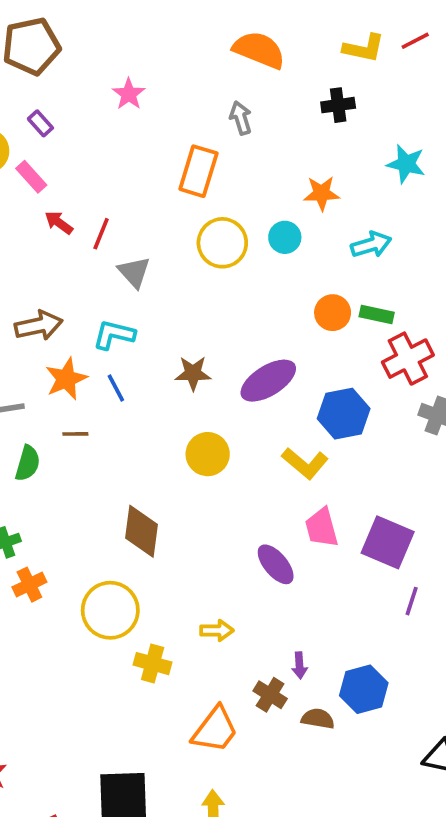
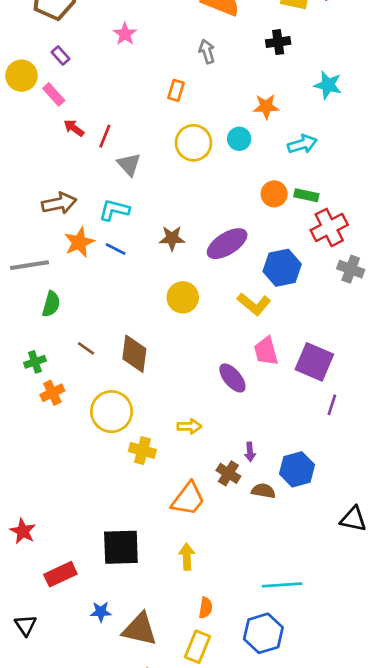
orange rectangle: (198, 171) -> (176, 90), size x0.6
blue line: (116, 388) -> (116, 249), turned -35
brown line: (75, 434) -> (86, 348), moved, turned 36

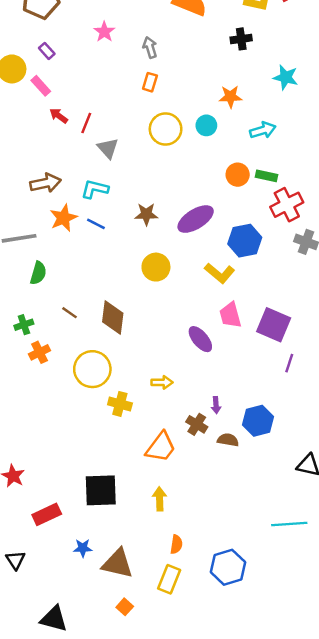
gray arrow: (207, 51) -> (150, 47), moved
cyan line: (282, 585) -> (289, 524), moved

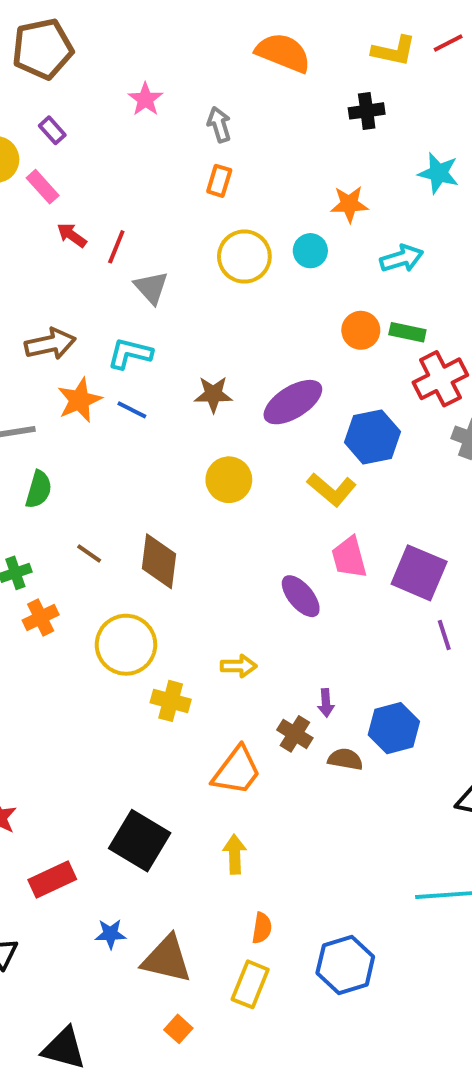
purple line: (289, 363) -> (444, 635), turned -36
black square: (101, 490) -> (140, 841), turned 33

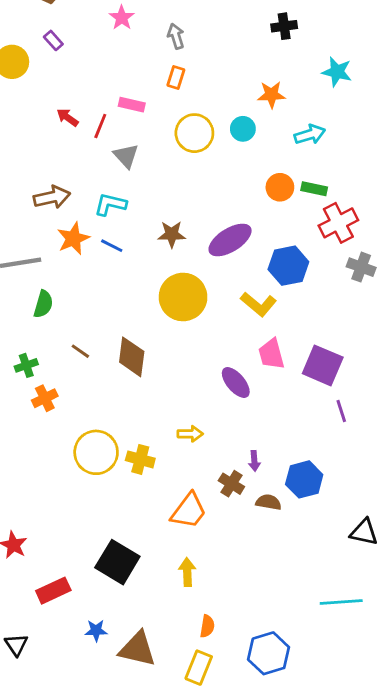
pink rectangle: (43, 187) -> (132, 105), moved, turned -35
yellow circle: (229, 480) -> (183, 297), size x1.4
yellow circle: (126, 645) -> (96, 452), moved

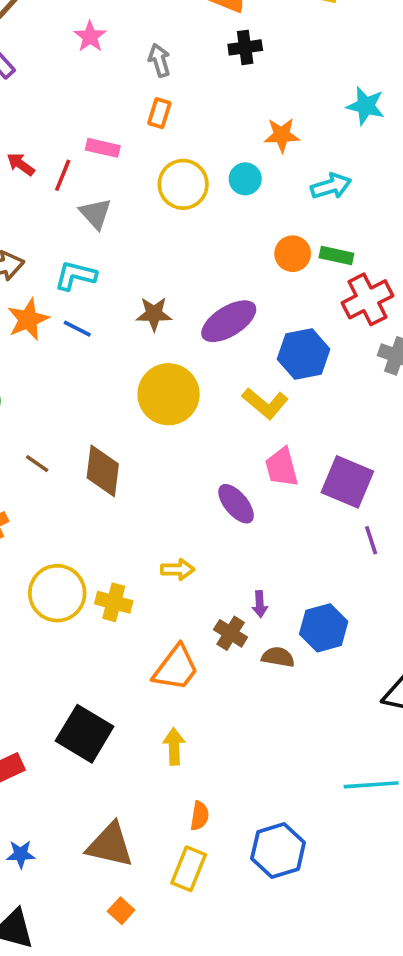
black cross: (284, 26) -> (245, 47), moved
blue star: (96, 630) -> (21, 854), moved

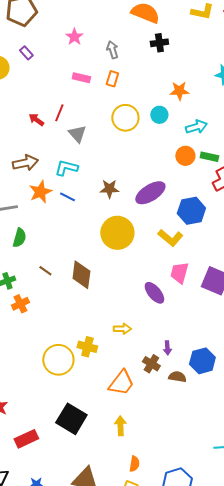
pink rectangle: (103, 148) -> (81, 78), moved
red arrow: (21, 164) -> (36, 120), moved
cyan arrow: (331, 186) -> (196, 127), moved
pink trapezoid: (282, 467) -> (179, 273), turned 30
yellow circle: (57, 593) -> (58, 360), moved

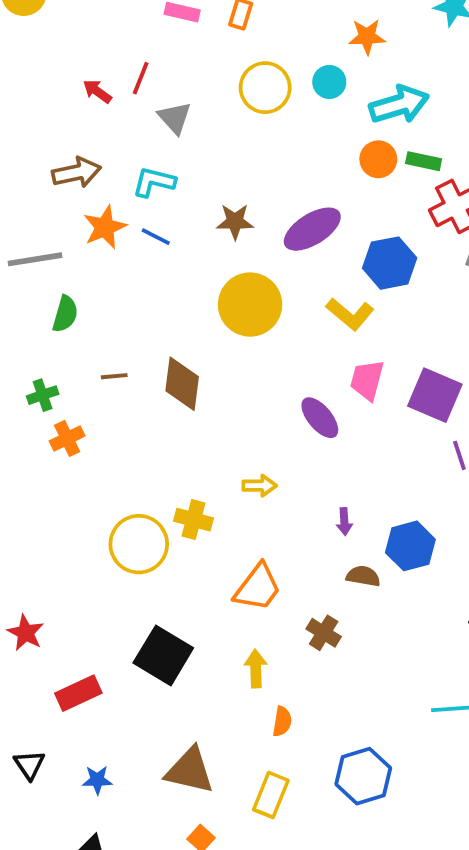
cyan arrow: (196, 127) -> (399, 105), size x1.4
brown line: (45, 271) -> (114, 376), turned -40
brown cross: (151, 364) -> (324, 633), moved
orange semicircle: (134, 464) -> (282, 721), moved

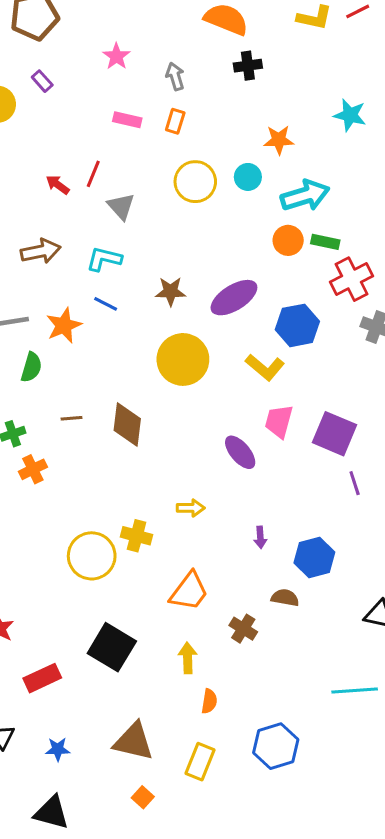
orange star: (105, 227) -> (64, 325), moved
brown semicircle: (363, 576) -> (285, 598), moved

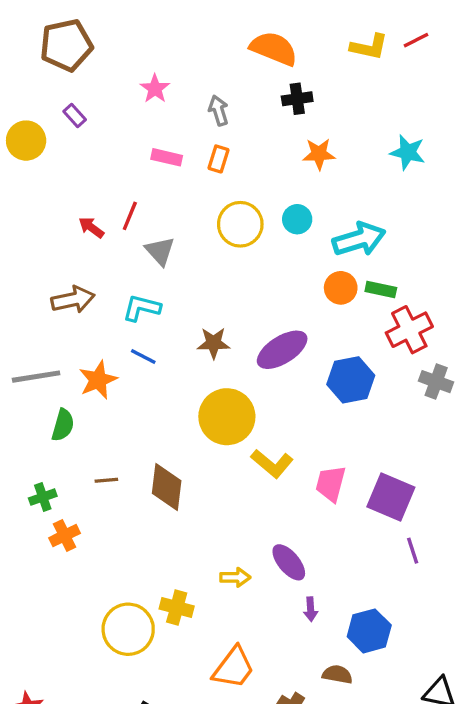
orange star: (279, 140) -> (319, 154), moved
yellow L-shape: (265, 367) -> (272, 464), moved
purple ellipse: (240, 452) -> (289, 562), moved

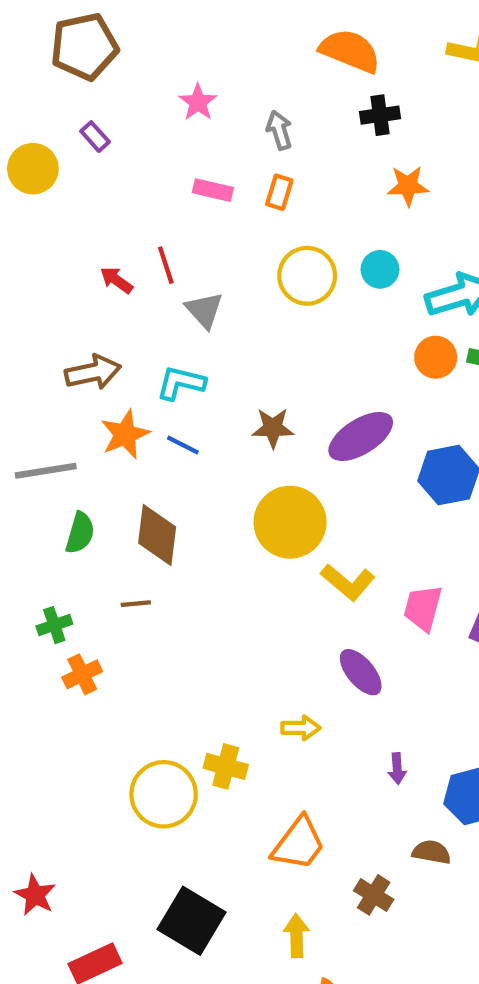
red line: (130, 216) -> (166, 265), turned -40
orange star: (98, 380) -> (125, 434), moved
brown diamond: (167, 487) -> (157, 535), moved
purple ellipse: (289, 562) -> (361, 672), moved

